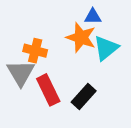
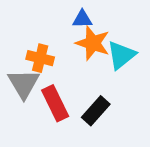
blue triangle: (93, 17) -> (82, 19), moved

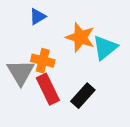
blue triangle: (82, 19) -> (38, 17), moved, turned -30
orange cross: (40, 58) -> (43, 61), moved

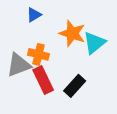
gray triangle: (21, 72) -> (19, 65), turned 40

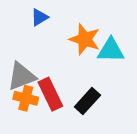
cyan triangle: (94, 43) -> (111, 50), turned 40
orange cross: (38, 54) -> (26, 98), moved

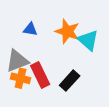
blue triangle: (39, 17) -> (30, 29), moved, turned 40
cyan triangle: (111, 50) -> (88, 40), turned 40

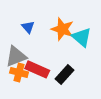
blue triangle: (30, 29) -> (28, 27), turned 40
red rectangle: (40, 75) -> (37, 69), turned -40

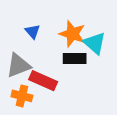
orange cross: (19, 72) -> (22, 96), moved
black rectangle: (64, 75) -> (75, 58), moved, turned 48

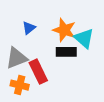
blue triangle: (33, 31) -> (29, 28), turned 32
red rectangle: (43, 81) -> (38, 72), turned 40

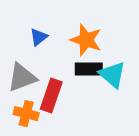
cyan triangle: (84, 38) -> (112, 75), moved
red rectangle: (38, 72) -> (51, 96), turned 45

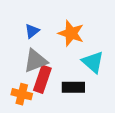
black rectangle: (89, 69) -> (73, 87), moved
gray triangle: (22, 77) -> (35, 61), moved

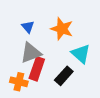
blue triangle: (32, 31) -> (28, 27), turned -32
black rectangle: (73, 87) -> (64, 76), turned -48

